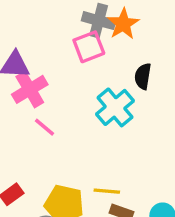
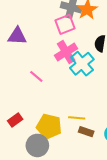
pink cross: (30, 89) -> (66, 52), moved

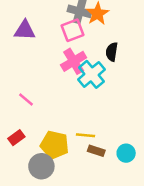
purple triangle: (17, 36) -> (25, 30), moved
pink line: (36, 76) -> (26, 99), moved

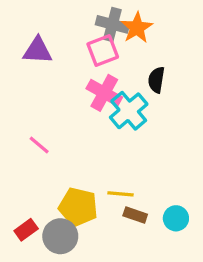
pink cross: (74, 61) -> (104, 93), turned -30
red rectangle: (16, 138) -> (26, 230), moved

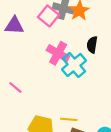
pink square: (103, 51) -> (48, 16), moved, turned -30

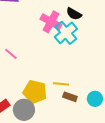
black semicircle: (92, 45) -> (74, 14), moved, turned -70

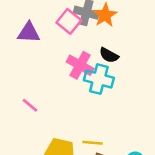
cyan cross: (66, 33) -> (99, 79), turned -35

